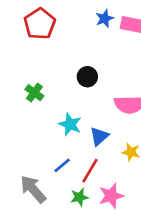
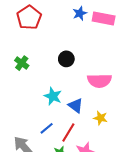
green cross: (34, 93) -> (22, 63), moved
blue triangle: (99, 136) -> (76, 106), turned -42

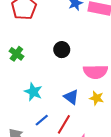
cyan star: (53, 96) -> (33, 92), moved
yellow star: (100, 118) -> (97, 98), moved

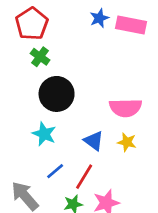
black circle: (62, 50) -> (57, 94), moved, size x1.6
green cross: (16, 54) -> (40, 57), moved

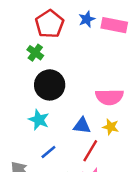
red pentagon: (32, 24) -> (50, 24), moved
blue triangle: (94, 141) -> (82, 126), turned -30
red line: (84, 177) -> (90, 151), moved

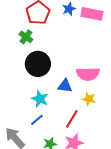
cyan star: (39, 120) -> (40, 99), moved
blue triangle: (82, 126) -> (65, 86), moved

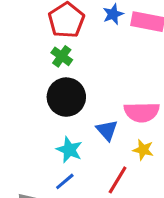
green cross: (26, 37) -> (62, 56), moved
blue triangle: (65, 86) -> (107, 130), turned 42

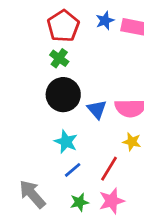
blue triangle: (107, 130) -> (97, 109), moved
blue line: (65, 181) -> (73, 170), moved

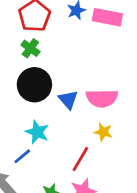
blue line: (73, 170) -> (22, 156), moved

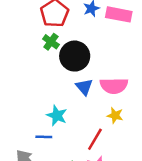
black circle: (34, 85) -> (75, 56), moved
blue line: (22, 156) -> (44, 137), turned 42

